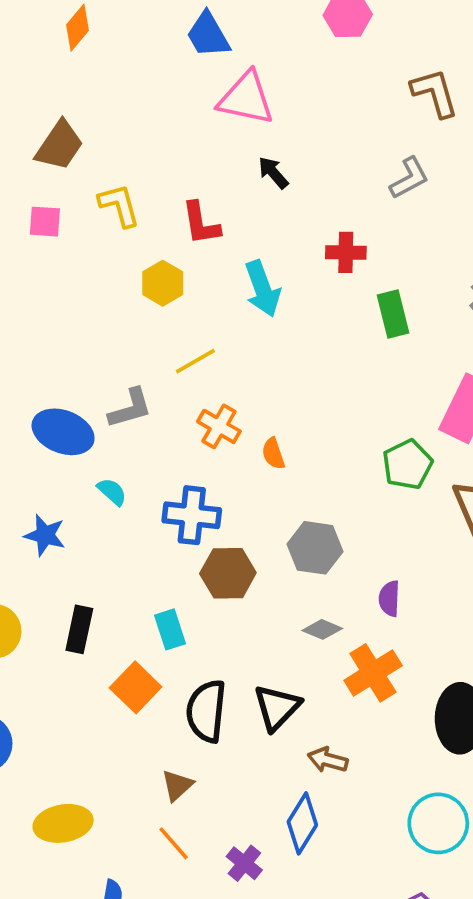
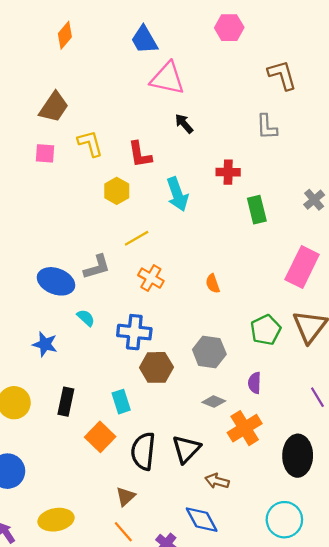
gray L-shape: (409, 178) -> (267, 127), turned 116
orange semicircle: (273, 454) -> (213, 284), moved
green pentagon: (407, 464) -> (266, 330), moved
blue diamond: (302, 823) -> (202, 520), turned -60

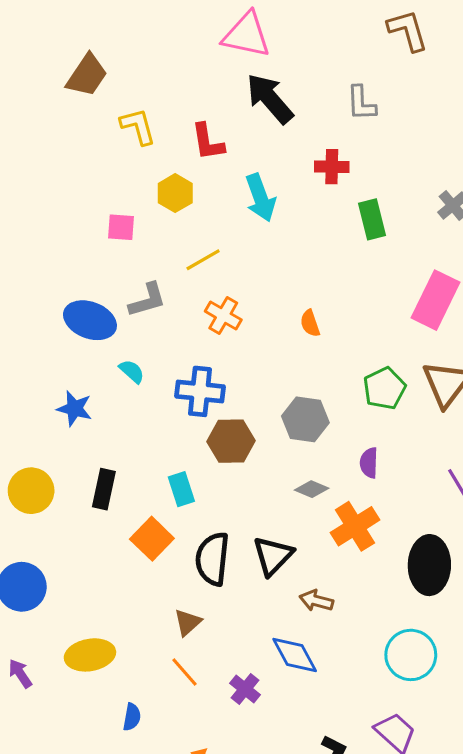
black arrow: (184, 124) -> (270, 99), size x1.8
gray L-shape: (267, 127) -> (361, 103), moved
pink square: (45, 153) -> (121, 227), moved

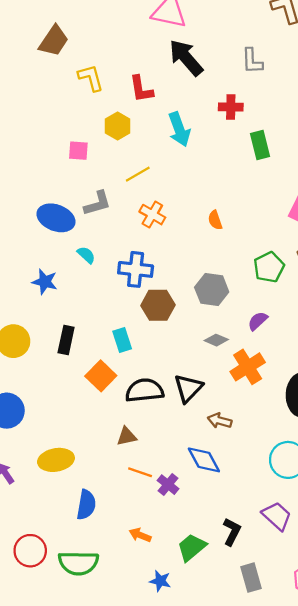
purple semicircle: (369, 463) -> (258, 321), turned 45
black semicircle: (212, 559) -> (145, 390), turned 78
brown triangle: (188, 622) -> (127, 436), turned 30
orange line: (185, 672) -> (140, 472), moved, turned -30
blue semicircle: (132, 717) -> (86, 505), size x1.5

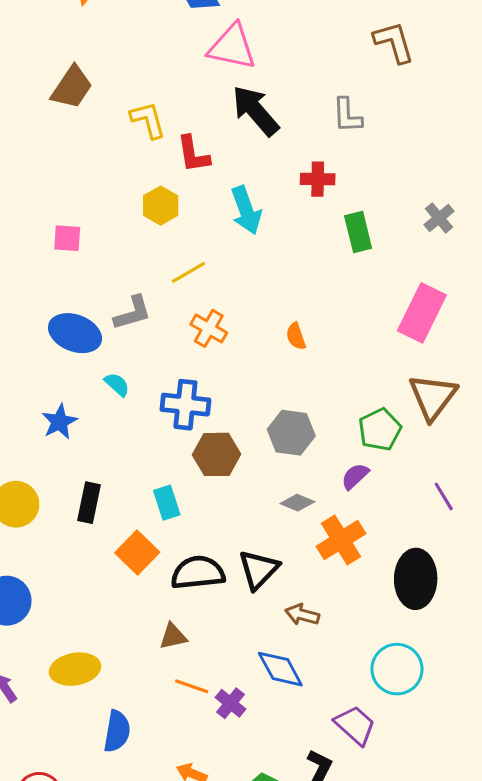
yellow L-shape: (91, 78) -> (148, 120), moved
pink square: (78, 151) -> (67, 238), moved
green pentagon: (269, 267) -> (380, 430), moved
blue star: (45, 282) -> (59, 422), turned 30
purple trapezoid: (277, 516) -> (355, 725), moved

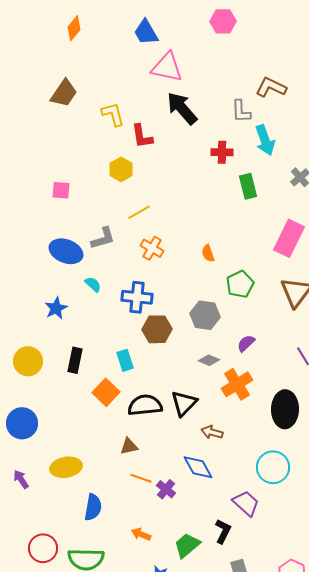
brown L-shape: (394, 42) -> (271, 87), moved, turned -48
cyan arrow: (246, 210) -> (265, 140), moved
green pentagon: (380, 430) -> (240, 284), moved

